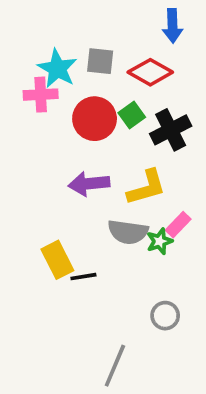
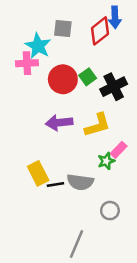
gray square: (100, 61) -> (63, 28), moved
red diamond: (150, 72) -> (100, 31), moved, turned -68
gray semicircle: (128, 232) -> (80, 182), moved

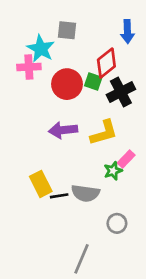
blue arrow: (115, 17) -> (127, 32), moved
red diamond: (100, 31) -> (106, 63), moved
green square: (88, 77) -> (93, 81), turned -35

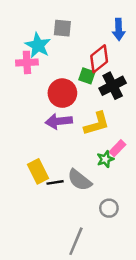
red circle: (67, 84) -> (62, 93), moved
gray semicircle: (85, 193) -> (80, 180), turned 30

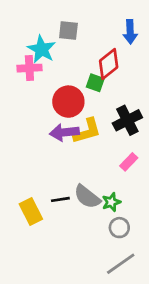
black cross: (113, 86) -> (127, 120), moved
yellow L-shape: (97, 124) -> (87, 131), moved
green star: (105, 159) -> (111, 202), moved
yellow rectangle: (38, 171) -> (31, 212), moved
gray line: (76, 241) -> (121, 264), moved, turned 32

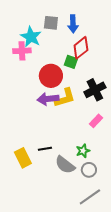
blue arrow: (130, 32) -> (73, 24), moved
gray semicircle: (87, 197) -> (65, 165), moved

